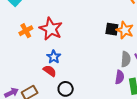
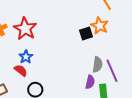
black square: (112, 29) -> (86, 34), turned -32
orange star: (125, 30) -> (100, 26), moved

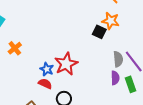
red star: (25, 29) -> (66, 64), moved, turned 30
black square: (86, 34) -> (99, 32), turned -32

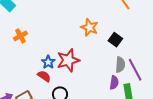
orange star: (111, 21) -> (89, 27), moved
black square: (99, 32) -> (115, 40), moved

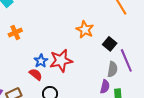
purple line: (135, 70) -> (126, 60), moved

